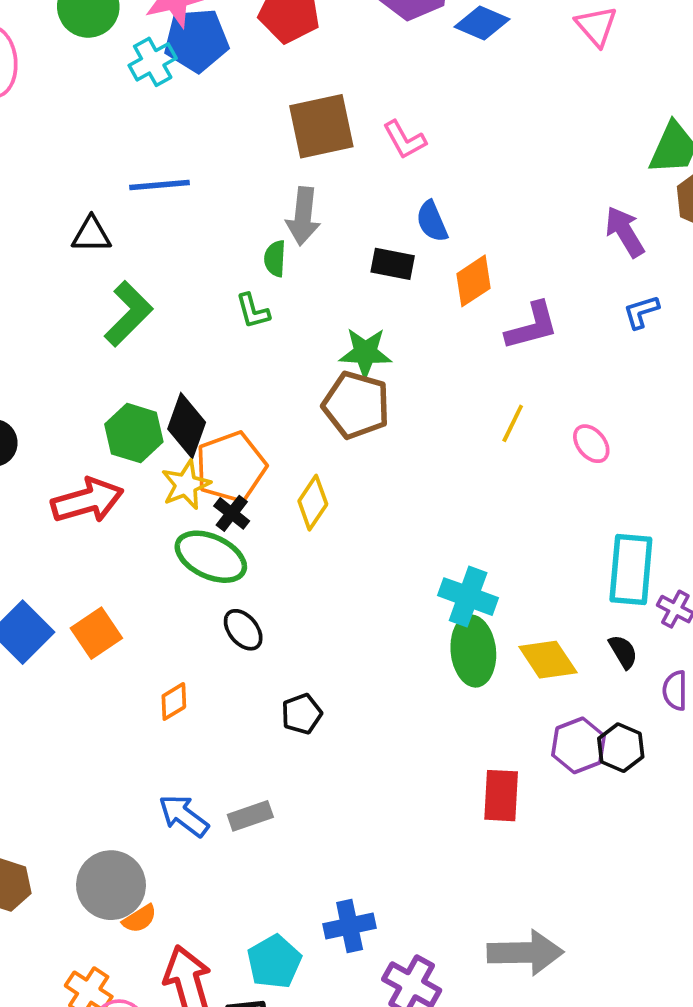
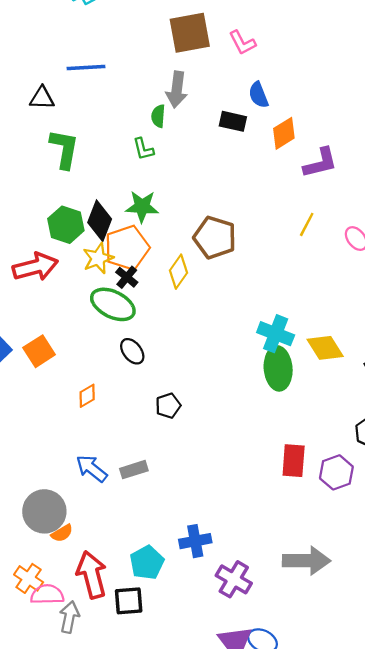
green L-shape: (128, 314) -> (64, 149), turned -36
green star: (365, 353) -> (142, 207), moved
brown pentagon: (356, 405) -> (215, 238), moved
yellow diamond: (548, 660) -> (325, 348), moved
purple hexagon: (579, 745) -> (336, 472), moved

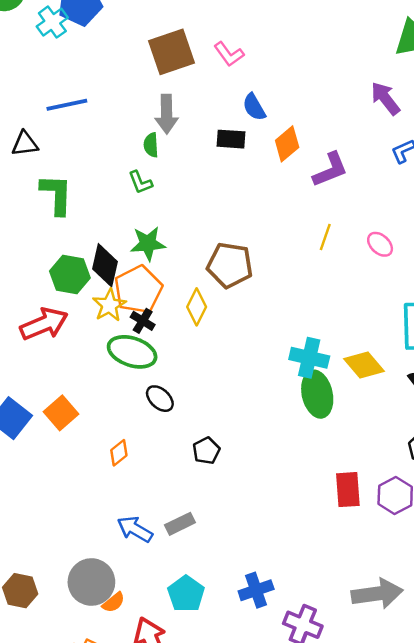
cyan pentagon: (147, 563) -> (186, 594), moved

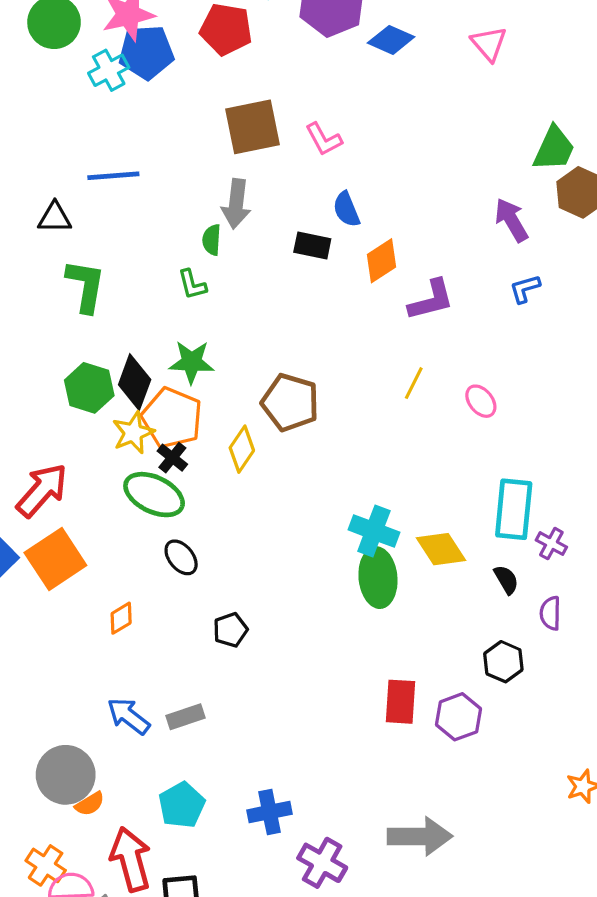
orange pentagon: (138, 290) -> (172, 418), turned -30
red arrow: (44, 324) -> (42, 490), moved, turned -33
orange square: (61, 413) -> (55, 559), size x1.4

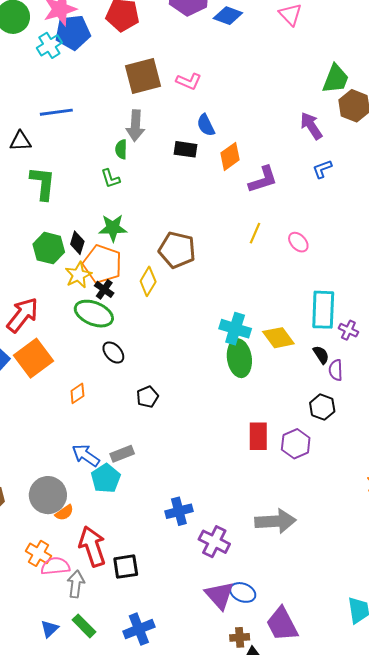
pink L-shape: (324, 139) -> (189, 81), turned -35
black diamond: (135, 382) -> (77, 243), size x0.7
purple semicircle: (550, 613) -> (336, 370), moved
cyan pentagon: (182, 805) -> (106, 478), moved

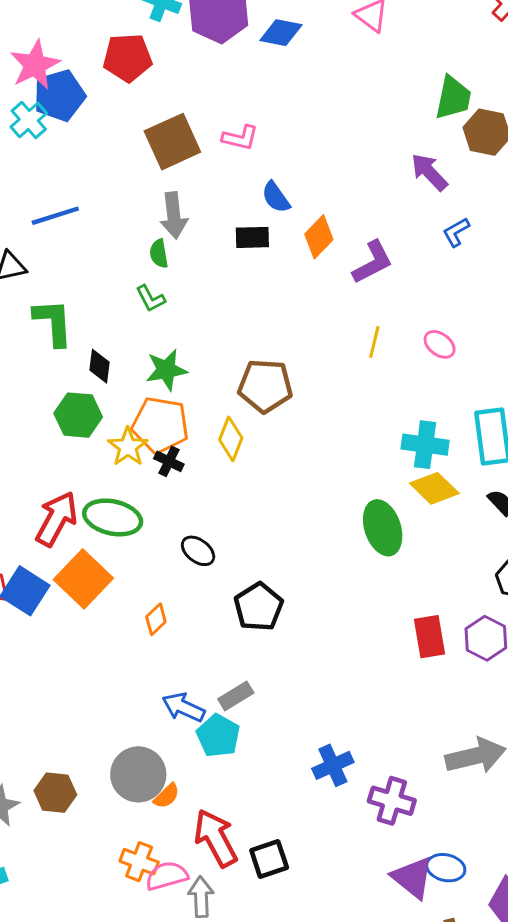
black diamond: (77, 243) -> (99, 366), moved
green ellipse: (94, 314) -> (113, 517), moved
cyan cross: (235, 329) -> (425, 445), moved
black pentagon: (147, 397) -> (259, 607), size x1.5

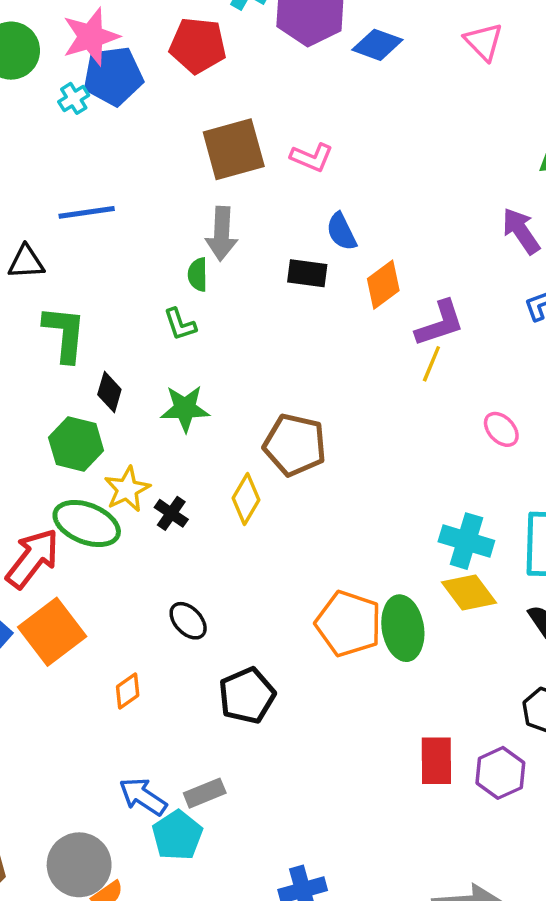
cyan cross: (29, 120) -> (74, 98), size x0.7
yellow line: (374, 342) -> (431, 364), moved
orange pentagon: (160, 425) -> (349, 624), moved
green ellipse: (113, 517) -> (87, 524), moved

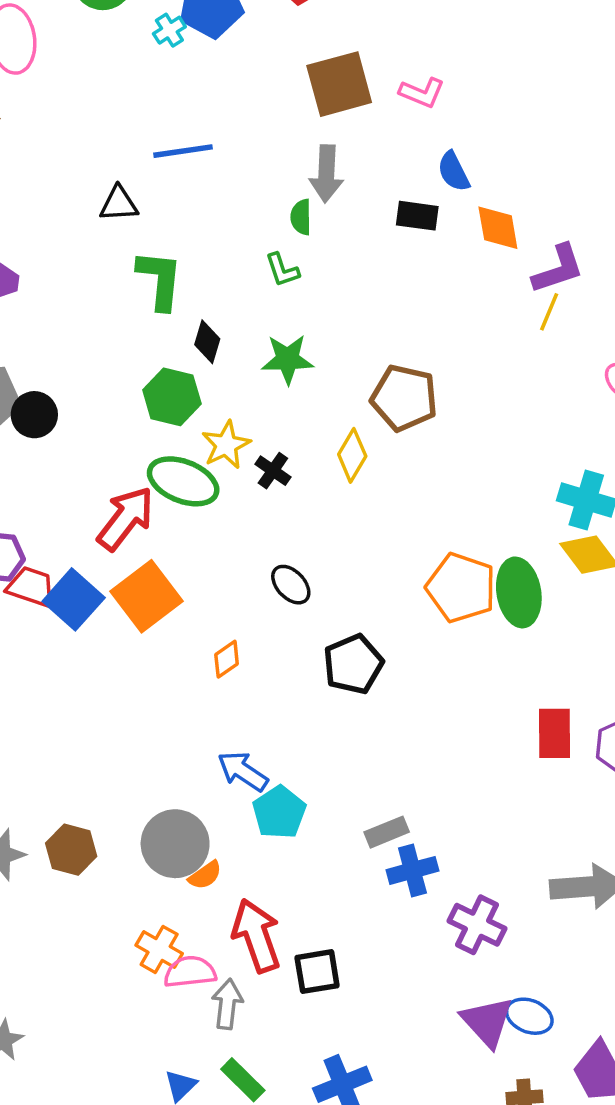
orange diamond: (383, 285) -> (498, 228), turned -63
gray rectangle: (205, 793) -> (387, 832), moved

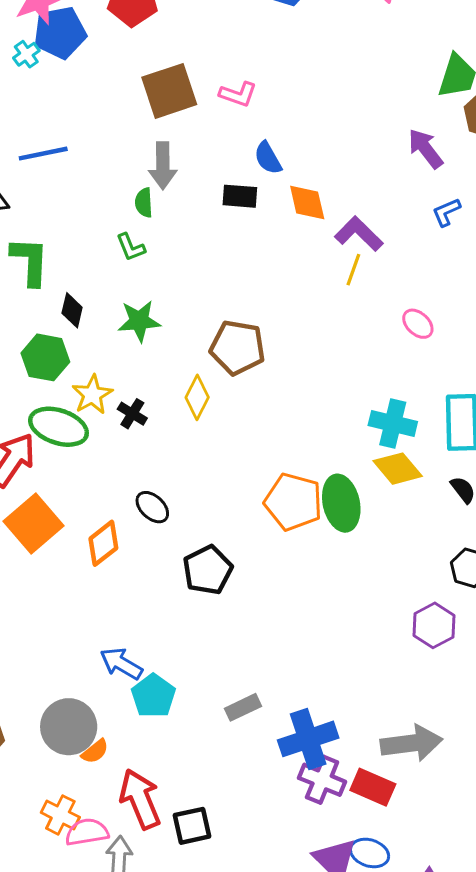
purple L-shape: (558, 269) -> (359, 234), turned -114
orange diamond: (227, 659) -> (103, 543), moved, size x1.4
red rectangle: (554, 733) -> (373, 787), moved, turned -63
blue cross: (412, 870) -> (308, 739), moved, size x1.4

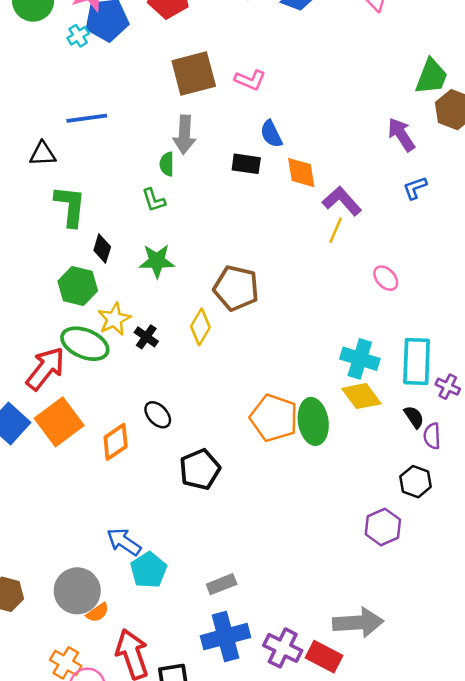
blue cross: (308, 739) -> (225, 637), moved

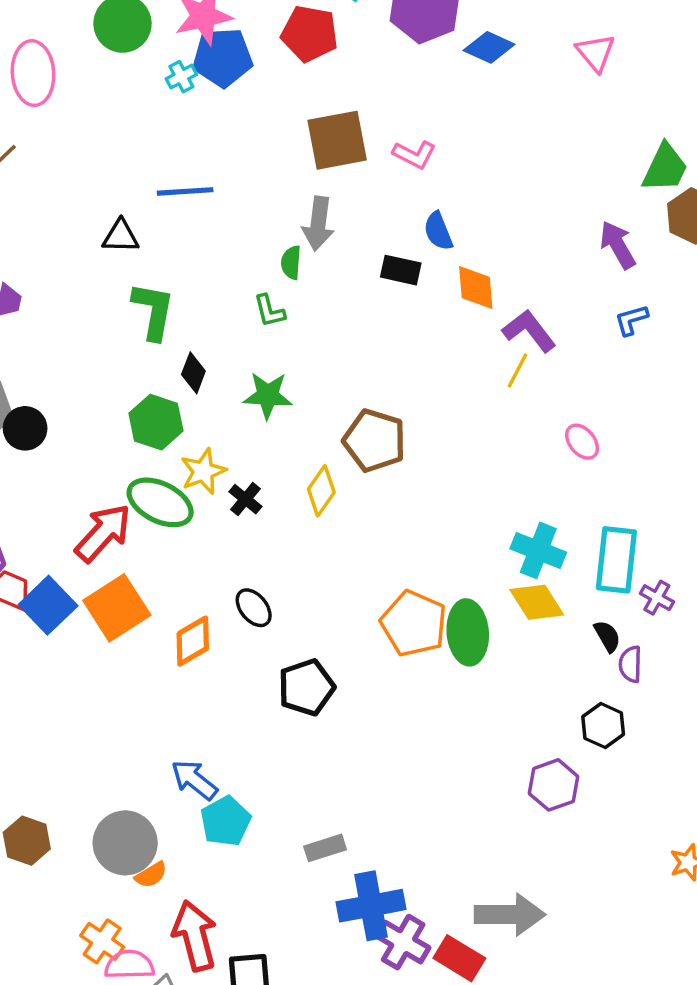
blue cross: (225, 637) -> (371, 906), moved

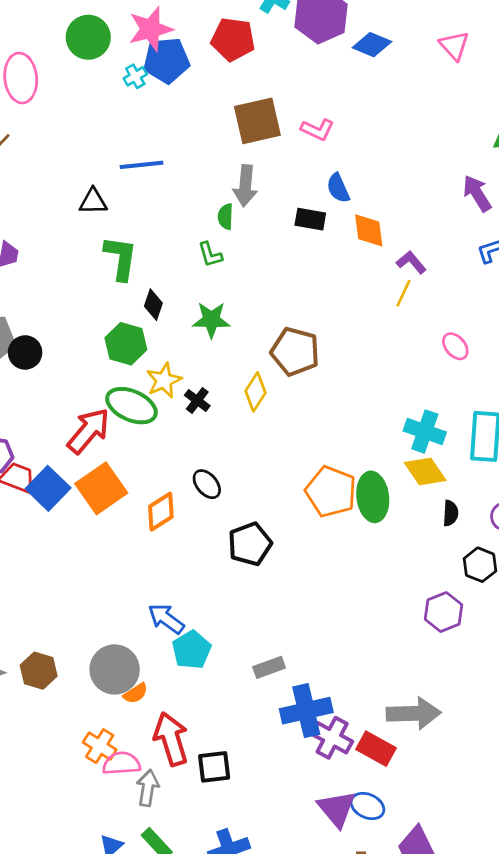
purple L-shape: (529, 331) -> (411, 262), size x0.7
black semicircle: (607, 636) -> (451, 513), moved, turned 35

